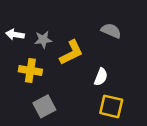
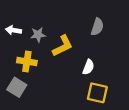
gray semicircle: (111, 31) -> (97, 27), turned 84
gray square: (44, 106) -> (17, 87), moved, turned -30

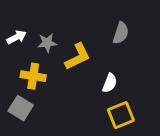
white arrow: (13, 30) -> (17, 37), turned 144
yellow square: (97, 93) -> (121, 115), turned -35

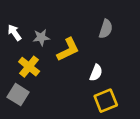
white arrow: (17, 37) -> (14, 33), turned -98
yellow cross: (33, 76) -> (29, 67), turned 30

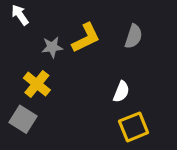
white arrow: (14, 33) -> (20, 15), moved
yellow L-shape: (68, 50) -> (86, 38), moved

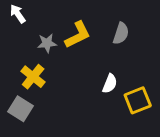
yellow square: (134, 127) -> (138, 100), moved

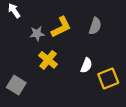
yellow cross: (33, 77) -> (48, 60), moved

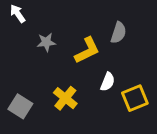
yellow L-shape: (61, 27) -> (87, 50), moved
yellow cross: (48, 60) -> (65, 98), moved

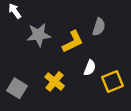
gray star: (46, 42) -> (39, 35), size x1.5

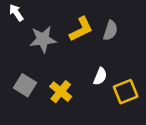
yellow L-shape: (73, 42) -> (81, 29), moved
gray square: (17, 88) -> (25, 85), moved

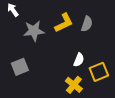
gray square: (25, 85) -> (20, 67), turned 36
yellow cross: (61, 92) -> (74, 85), moved

